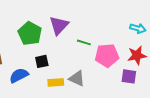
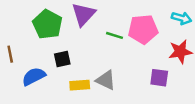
pink pentagon: (107, 55) -> (143, 29), moved
purple square: (129, 76) -> (159, 78), moved

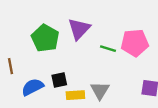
black square: (62, 59) -> (59, 80), moved
gray triangle: (106, 80) -> (100, 90), turned 36

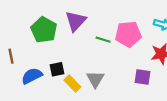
yellow rectangle: (75, 95) -> (72, 84), turned 49

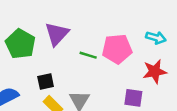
black square: (57, 69) -> (46, 82), moved

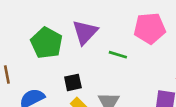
pink pentagon: (117, 49) -> (150, 28), moved

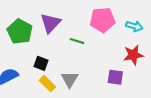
black square: (73, 82) -> (41, 63), turned 32

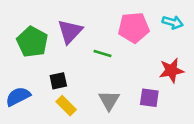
cyan arrow: (134, 26) -> (173, 22), moved
black square: (41, 63) -> (58, 81), turned -32
gray triangle: (70, 79) -> (109, 100), moved

